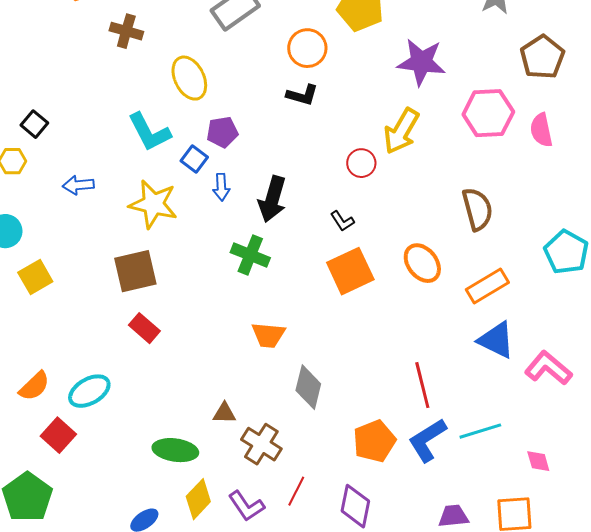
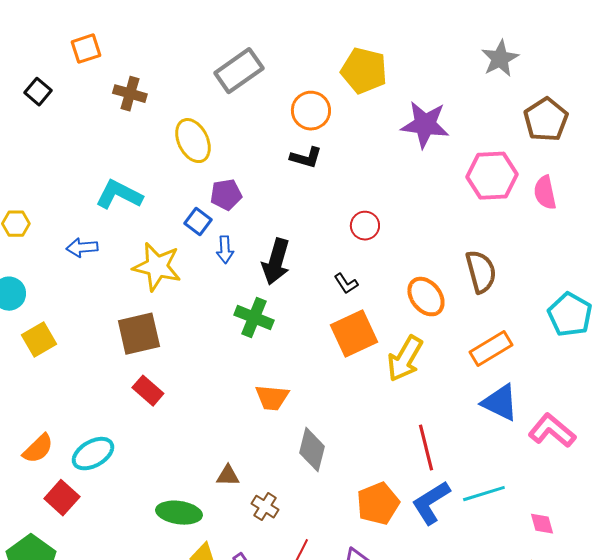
black square: (34, 124) -> (38, 92), moved
yellow arrow: (401, 131) -> (405, 359), moved
cyan L-shape: (149, 132) -> (119, 195), moved, turned 144
orange ellipse: (422, 263) -> (426, 297), moved
brown cross: (261, 444) -> (265, 507), size x0.7

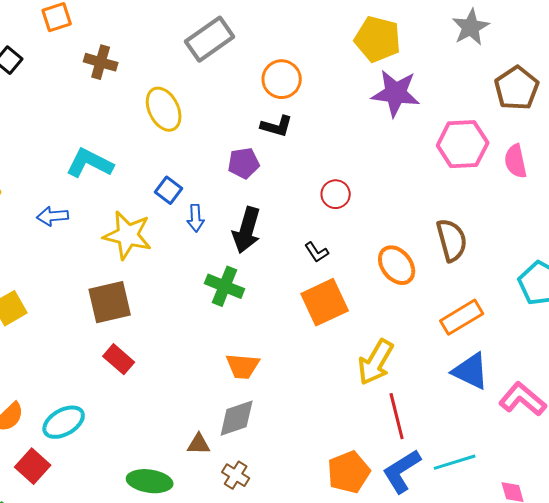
yellow pentagon: (364, 71) -> (378, 39), moved
purple pentagon: (226, 195) -> (244, 163), moved
yellow arrow: (405, 359) -> (376, 362), moved
gray diamond: (312, 450) -> (237, 418), moved, turned 57

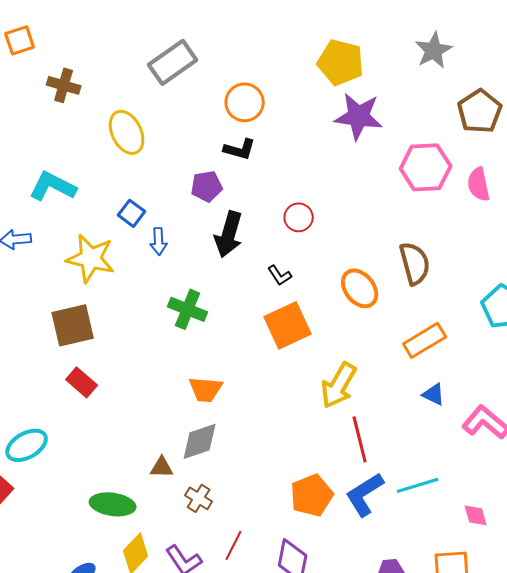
black arrow: (247, 230) -> (229, 234), moved
blue triangle: (471, 371) -> (434, 394), size x0.6

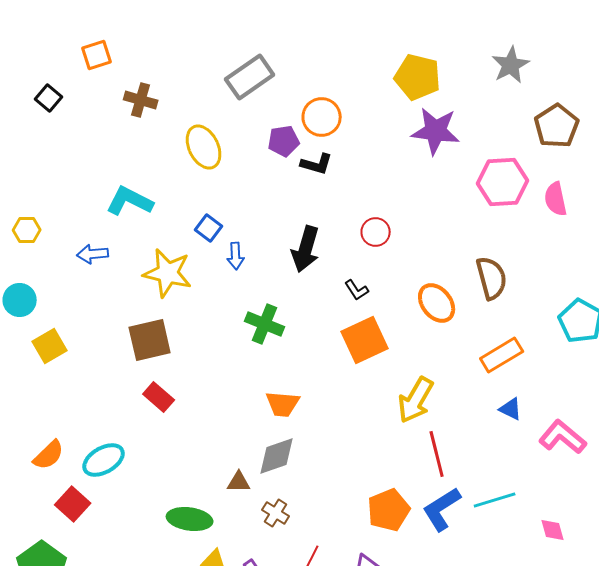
purple pentagon: (207, 186) -> (284, 141), moved

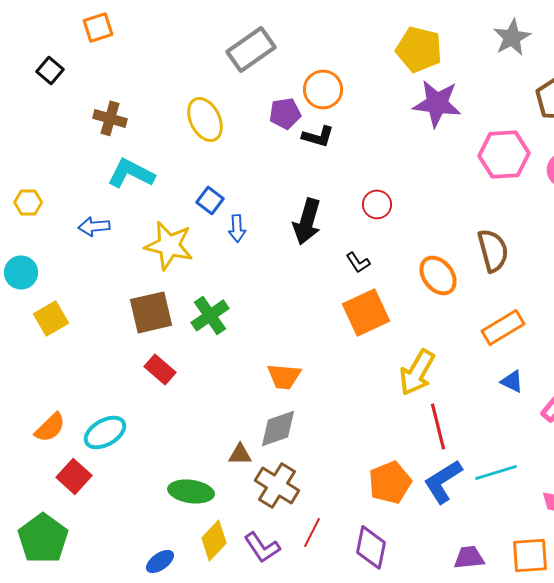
brown cross: (141, 100) -> (110, 118), moved
green cross: (265, 324) -> (210, 315), moved, turned 33
brown cross: (276, 513) -> (277, 485), size x1.6

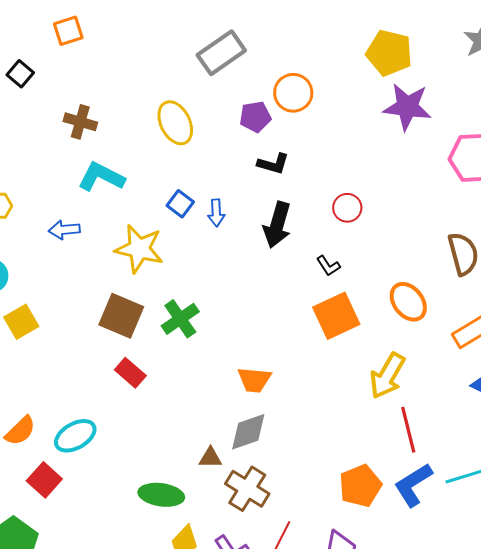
black L-shape: (318, 136) -> (273, 164), moved
blue arrow: (237, 228) -> (216, 213), moved
orange ellipse: (438, 275) -> (408, 302), moved
brown square: (151, 312) -> (121, 316), turned 36

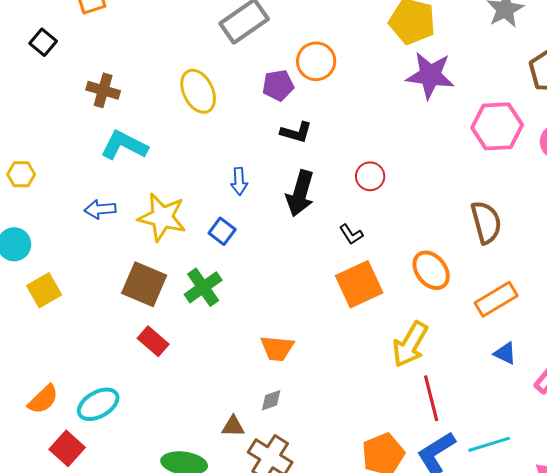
blue square: (180, 204) -> (222, 231), moved
blue arrow: (64, 230) -> (100, 209), moved
gray diamond: (248, 432) -> (271, 400), size x0.6

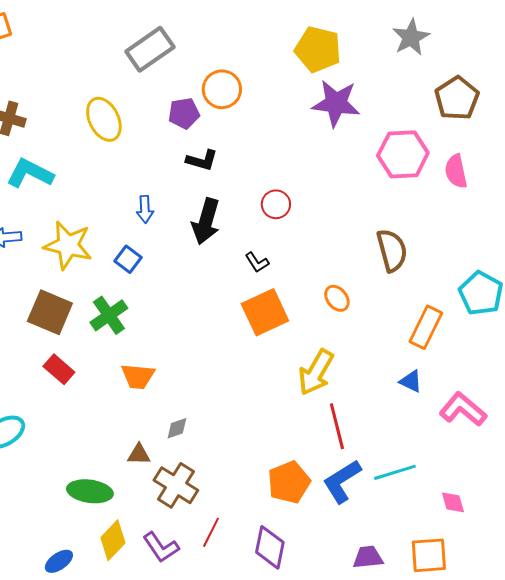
orange ellipse: (431, 270) -> (337, 298), size x0.7
orange rectangle: (496, 299) -> (426, 327), moved, turned -33
orange trapezoid: (277, 348) -> (138, 376), moved

